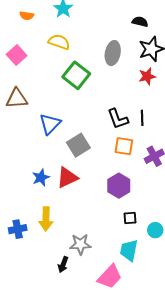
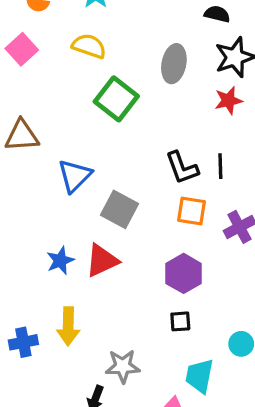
pink square: (17, 55) -> (22, 49), moved
gray square: (78, 145) -> (119, 209), turned -30
black square: (130, 218) -> (180, 321), moved

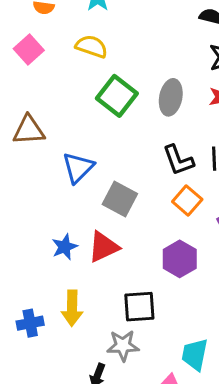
gray ellipse: (174, 64) -> (171, 97), moved
orange square: (192, 211) -> (187, 200), turned 32
black square: (180, 321) -> (139, 307), moved, size x1.6

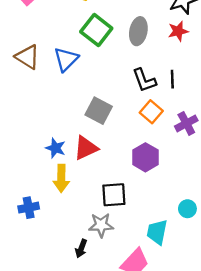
brown triangle: (29, 130) -> (27, 57), turned 36
blue triangle: (78, 168) -> (66, 59), moved
blue star: (65, 247) -> (55, 148), turned -30
yellow arrow: (72, 308) -> (61, 178), moved

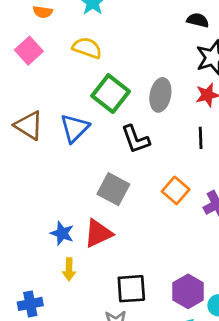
black line: (172, 79) -> (201, 138), moved
black L-shape: (144, 80) -> (135, 139), moved
purple hexagon: (145, 157) -> (188, 291), moved
yellow arrow: (61, 178) -> (69, 269), size x0.7

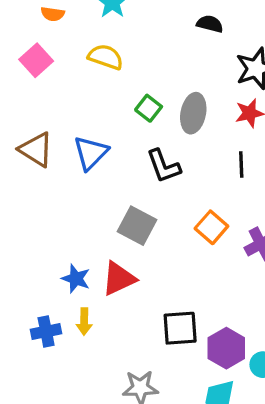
black semicircle: (198, 20) -> (210, 24), moved
green square: (111, 94) -> (149, 108), moved, size x0.6
black square: (131, 289) -> (180, 328), moved
blue cross: (30, 304) -> (46, 332), moved

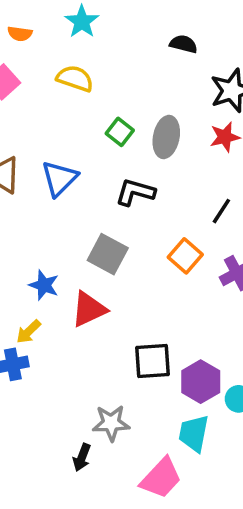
black line: (241, 164) -> (221, 211), moved, turned 35
black L-shape: (163, 166) -> (135, 192), turned 126
blue star: (76, 279) -> (44, 285), moved
yellow arrow: (84, 322) -> (28, 332), moved, turned 45

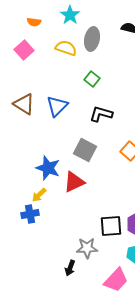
gray ellipse: (166, 137) -> (92, 39), moved
blue star: (44, 285) -> (48, 168), size x1.4
black square: (152, 361) -> (111, 226), moved

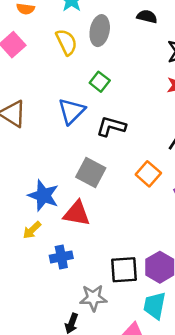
yellow semicircle: (66, 48) -> (66, 42), turned 45
blue triangle: (57, 106) -> (72, 111), moved
red triangle: (74, 182) -> (77, 213), turned 35
blue cross: (30, 214) -> (61, 257), moved

